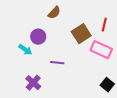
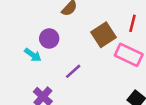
purple line: (57, 63) -> (73, 71), turned -48

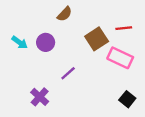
red line: (132, 23) -> (124, 28), turned 70
cyan arrow: (33, 55) -> (20, 42), moved

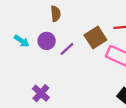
brown semicircle: (65, 14) -> (56, 14), moved, turned -49
purple line: (68, 73) -> (67, 49), moved

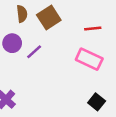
brown square: (95, 38) -> (49, 17), moved

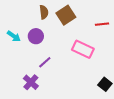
purple line: (34, 52) -> (45, 62), moved
pink rectangle: (89, 59) -> (83, 49), moved

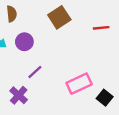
brown semicircle: (44, 12) -> (12, 14), moved
pink rectangle: (83, 49) -> (79, 84), moved, turned -50

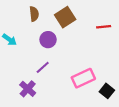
brown semicircle: (12, 14) -> (34, 14), moved
purple circle: (24, 42) -> (48, 40), moved

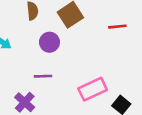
purple line: (43, 67) -> (43, 76), turned 40

